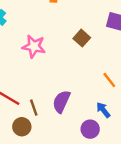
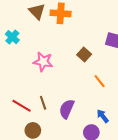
orange line: (109, 80) -> (100, 81), moved
brown line: (34, 108) -> (43, 103), moved

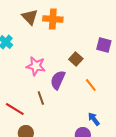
brown line: (43, 103) -> (41, 98), moved
purple semicircle: (67, 109) -> (58, 80), moved

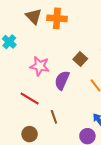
brown line: (41, 98) -> (54, 117), moved
red line: (15, 109) -> (30, 99), moved

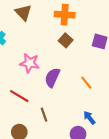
orange cross: (57, 18) -> (65, 15), moved
brown square: (80, 59) -> (66, 40), moved

